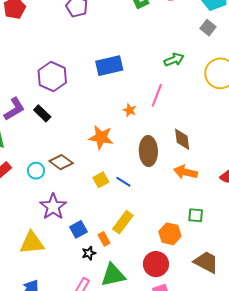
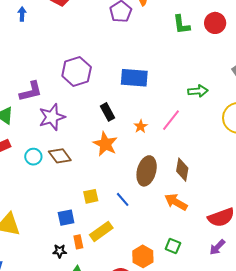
black rectangle: (42, 113) -> (107, 112), moved
yellow square: (101, 180) -> (91, 196), moved
blue line: (123, 182) -> (123, 199), moved
purple star: (53, 207) -> (52, 117), moved
blue square: (78, 229) -> (66, 218), moved

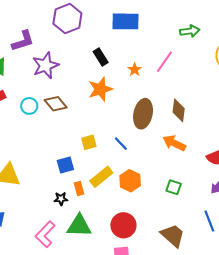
orange star: (105, 144) -> (100, 89), turned 30
orange hexagon: (143, 256) -> (130, 181), moved

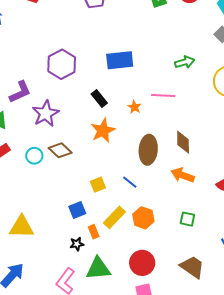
pink line: (165, 62) -> (163, 95), turned 65

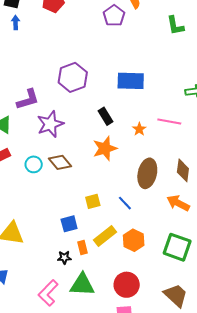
green square: (187, 219) -> (177, 247), size x1.8

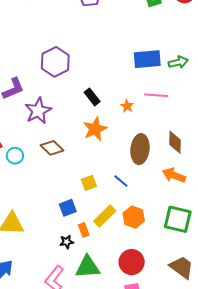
blue rectangle: (131, 81) -> (147, 59), moved
cyan circle: (34, 164) -> (15, 156), moved

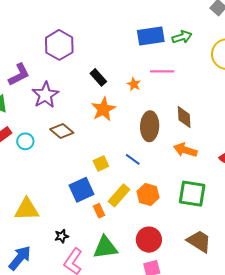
blue square: (68, 208) -> (82, 190), size x1.4
black star: (67, 242) -> (62, 236), moved

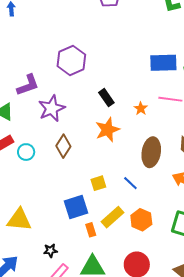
brown diamond: (62, 131) -> (63, 146), turned 75

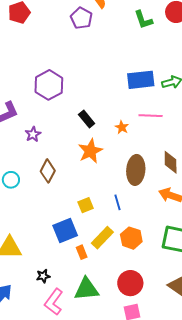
purple star: (52, 108) -> (33, 134), size x0.6
blue line: (130, 183) -> (117, 202), turned 35

